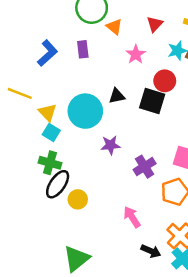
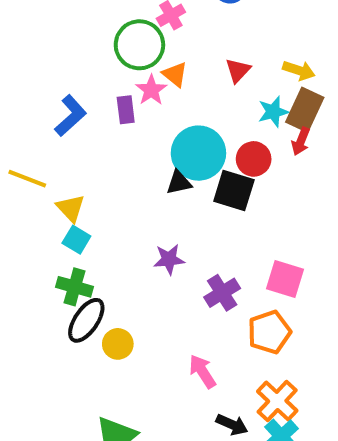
pink star: (136, 54) -> (151, 90), moved
cyan circle: (85, 111) -> (198, 153), moved

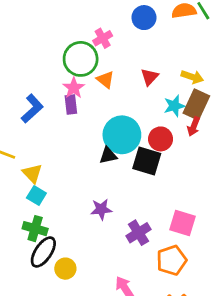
pink star: (151, 90) -> (74, 88), moved

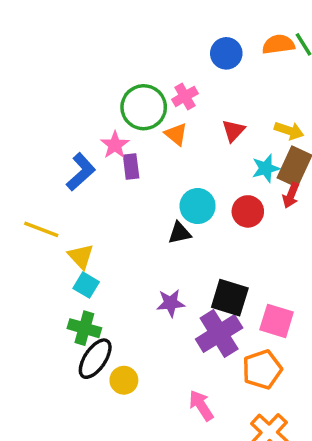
pink cross: (103, 38) -> (185, 96), moved
pink star: (74, 88) -> (115, 145), moved
cyan circle: (122, 135) -> (198, 206), size x0.7
black square: (147, 161) -> (230, 298), moved
purple cross: (138, 233) -> (219, 334), size x1.4

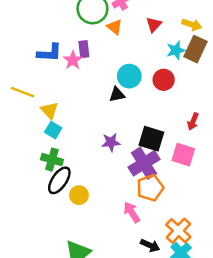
pink star: (115, 145) -> (73, 60), moved
blue L-shape: (81, 172) -> (50, 53), turned 45
red arrow: (291, 195) -> (193, 121), moved
orange pentagon: (262, 369) -> (150, 188), moved

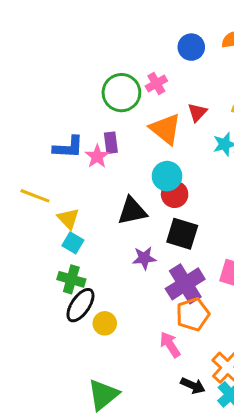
orange triangle: (115, 27) -> (165, 129), moved, size x1.6
red circle: (164, 80) -> (175, 194), moved
black triangle: (117, 94) -> (132, 211), moved, size x1.5
black square: (151, 139) -> (182, 234), moved

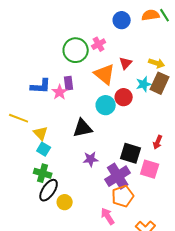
red circle: (175, 194) -> (124, 97), moved
black square: (182, 234) -> (131, 153), moved

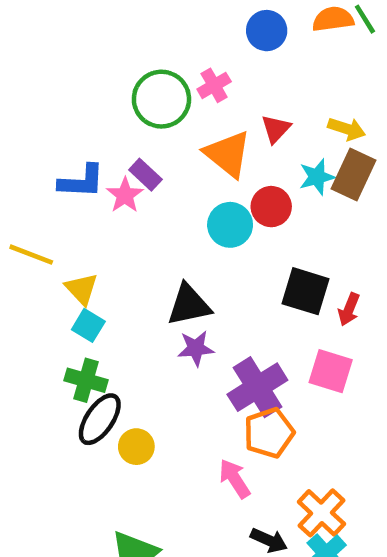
purple rectangle: (69, 83) -> (145, 175), turned -40
black triangle: (83, 128) -> (189, 305), moved
black square: (131, 153) -> (305, 291), moved

